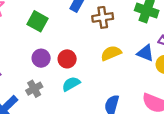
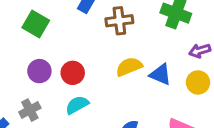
blue triangle: (145, 53) -> (161, 74), moved

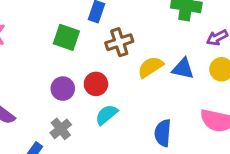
brown cross: (119, 21) -> (119, 42), moved
green square: (36, 24) -> (66, 37), moved

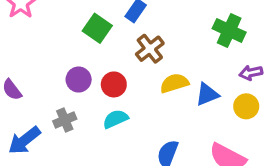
brown cross: (119, 42) -> (150, 49), turned -36
blue triangle: (183, 69) -> (207, 94), turned -50

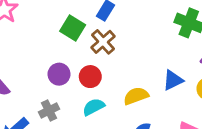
brown cross: (150, 49) -> (103, 42), moved
yellow semicircle: (174, 83) -> (136, 96), moved

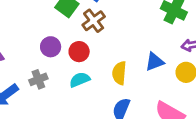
yellow semicircle: (136, 96) -> (119, 73), turned -70

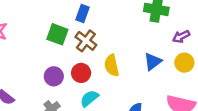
yellow semicircle: (119, 73) -> (112, 65), moved

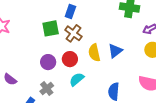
green square: (57, 34) -> (51, 28), turned -30
blue triangle: (153, 61) -> (115, 51), moved

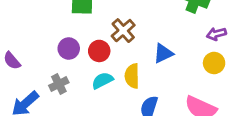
brown cross: (73, 33) -> (123, 31), moved
yellow semicircle: (94, 53) -> (132, 76), moved

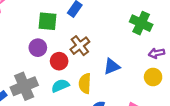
purple circle: (69, 49) -> (38, 48), moved
gray cross: (59, 84) -> (24, 86), size x1.6

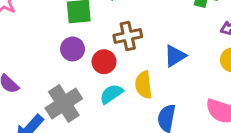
brown cross: (80, 46) -> (128, 36), turned 36

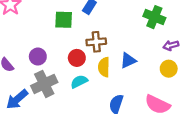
purple circle: (73, 49) -> (38, 57), moved
yellow semicircle: (144, 85) -> (104, 67), moved

